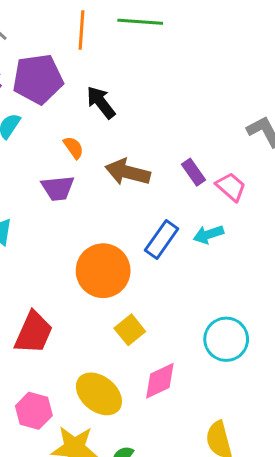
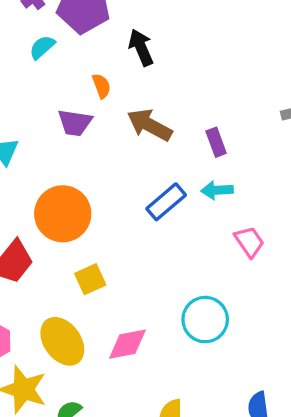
pink trapezoid: (231, 187) -> (249, 242), moved
cyan arrow: (208, 234) -> (217, 190), moved
orange circle: (103, 271) -> (63, 214), moved
yellow square: (130, 330) -> (90, 279), moved

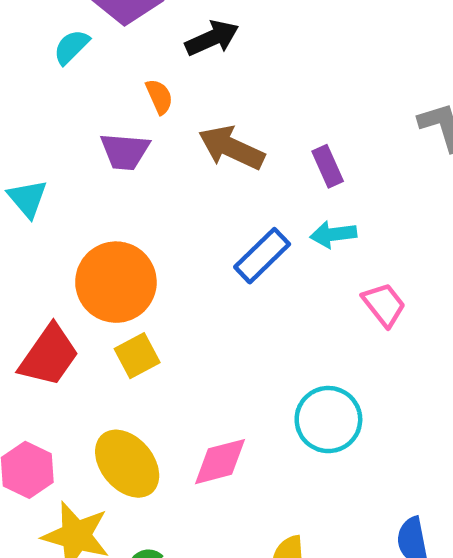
black arrow: (141, 47) -> (212, 38), turned 93
yellow square: (90, 279) -> (137, 356), moved

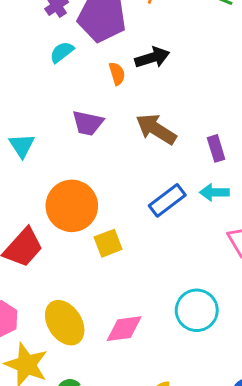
orange semicircle: (159, 97) -> (117, 74), moved
yellow square: (137, 356) -> (108, 243), moved

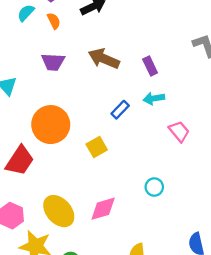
orange semicircle: (117, 74) -> (54, 21), moved
blue rectangle: (167, 200) -> (120, 110), size x0.7
yellow square: (108, 243) -> (97, 147), moved
cyan circle: (197, 310) -> (154, 187), size x0.6

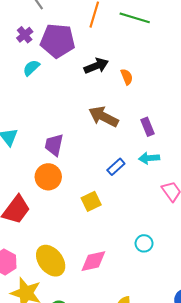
orange semicircle: (54, 21) -> (127, 77), moved
purple trapezoid: (53, 62) -> (54, 145), moved, turned 95
orange circle: (51, 125) -> (48, 177), size x0.7

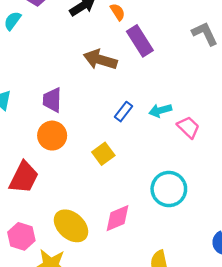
purple rectangle: (148, 127) -> (140, 41), moved, size x1.5
cyan arrow: (149, 158) -> (160, 110), moved
cyan circle: (144, 243) -> (169, 189), size x1.8

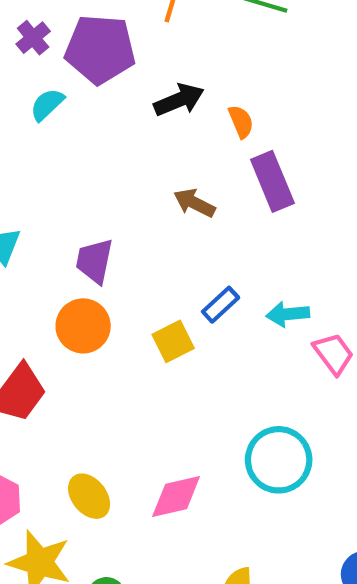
brown arrow: (100, 60) -> (194, 203), size x0.7
yellow square: (103, 154) -> (173, 341), moved
yellow ellipse: (71, 226) -> (89, 496), size x0.7

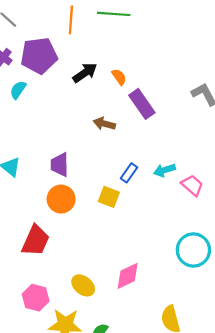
yellow square: (173, 341) -> (109, 197), turned -30
cyan circle: (279, 460) -> (193, 250), moved

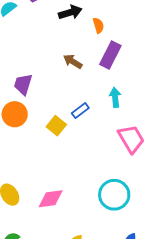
purple rectangle: (142, 104) -> (110, 55), turned 44
cyan arrow: (164, 170) -> (115, 97), moved, turned 84
pink trapezoid: (192, 185) -> (131, 139), size x1.4

